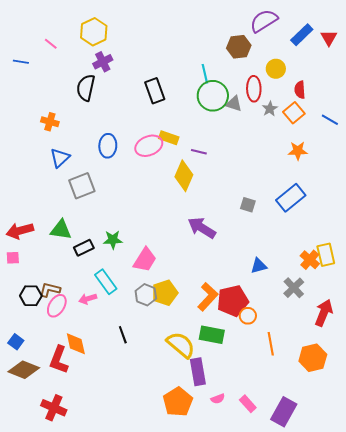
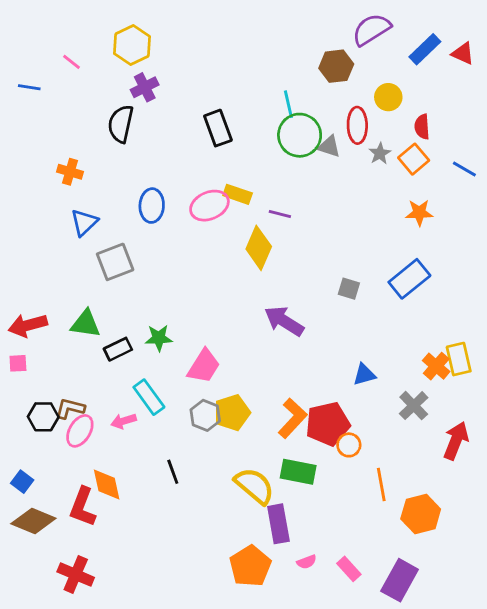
red triangle: (329, 38) -> (463, 53), turned -36
orange hexagon: (313, 358) -> (421, 514), moved

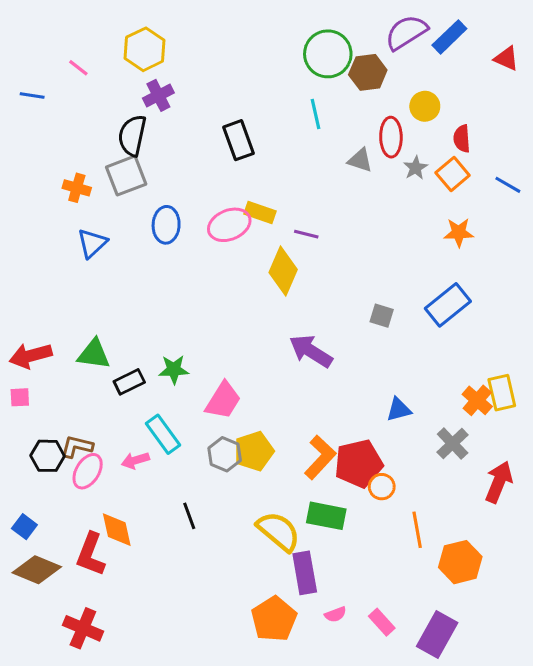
blue rectangle: (425, 49) -> (449, 37), moved
green circle: (300, 135) -> (328, 54), moved
gray square: (115, 262) -> (126, 176), moved

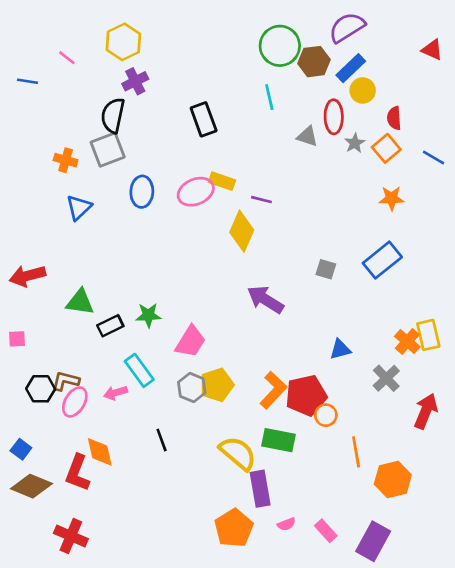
blue rectangle: (449, 37) -> (351, 68), moved
red arrow: (31, 356) -> (27, 276), moved

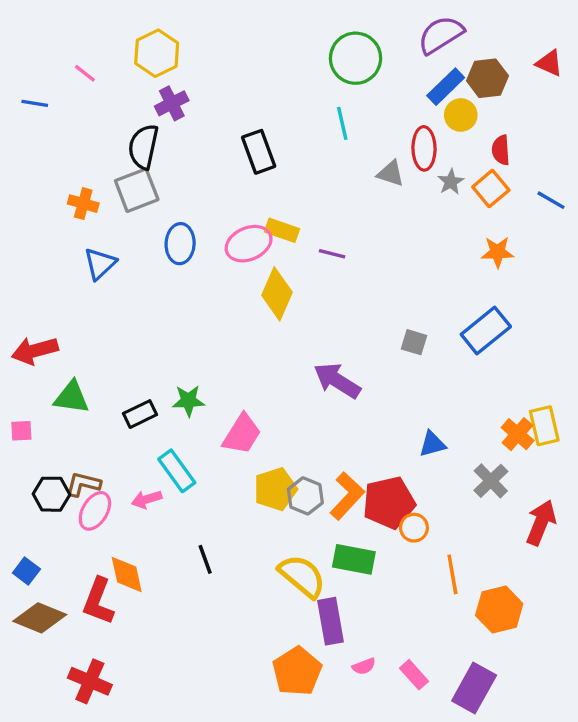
brown hexagon: (314, 62) -> (487, 78), moved
yellow diamond: (242, 231) -> (277, 294), moved
green triangle: (80, 302) -> (72, 397), moved
gray hexagon: (192, 387) -> (305, 496), moved

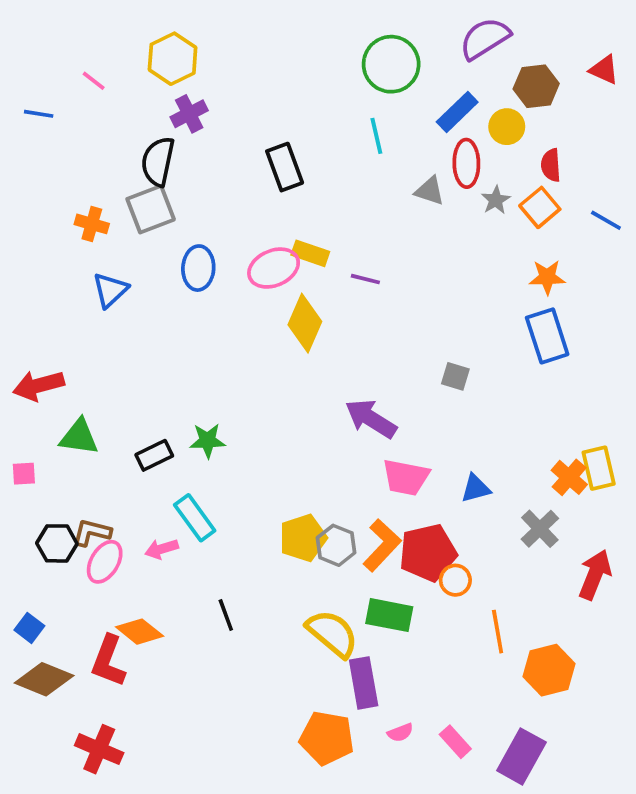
blue rectangle: (446, 87) -> (457, 112), moved
blue rectangle: (486, 331) -> (547, 336), moved, turned -69
pink trapezoid: (242, 434) -> (406, 477), moved, turned 69
orange diamond: (127, 574) -> (140, 632), turned -39
orange pentagon: (297, 671) -> (327, 738), turned -30

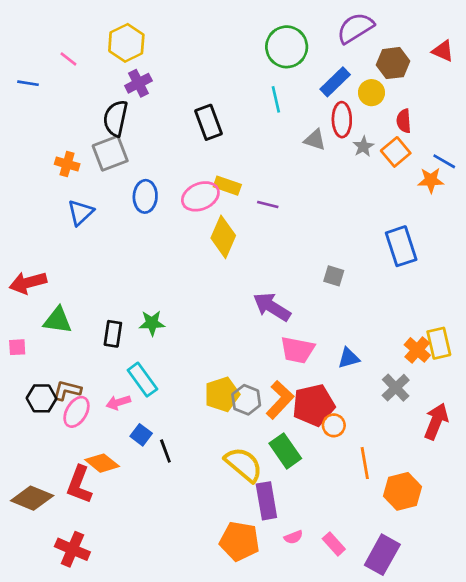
orange star: (547, 277) -> (431, 180), moved
black rectangle: (154, 455) -> (113, 334), turned -55
green rectangle: (389, 615) -> (285, 451), turned 44
blue square: (29, 628) -> (141, 435), moved

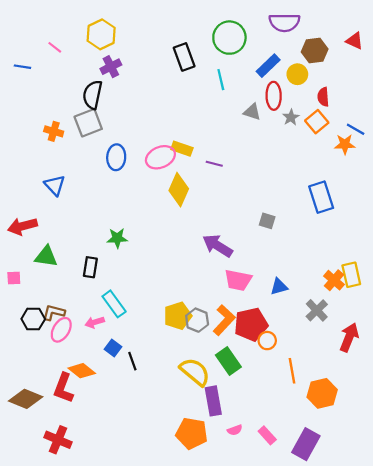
purple semicircle: (355, 28) -> (284, 22), turned -148
black rectangle: (208, 122) -> (184, 57), moved
blue triangle: (81, 213) -> (55, 185), moved, turned -30
green star: (152, 323) -> (117, 238), moved

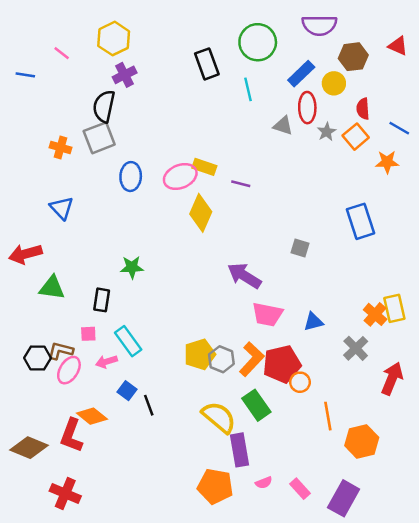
blue line: (356, 129) -> (399, 128), moved
pink square: (14, 278) -> (88, 334), moved

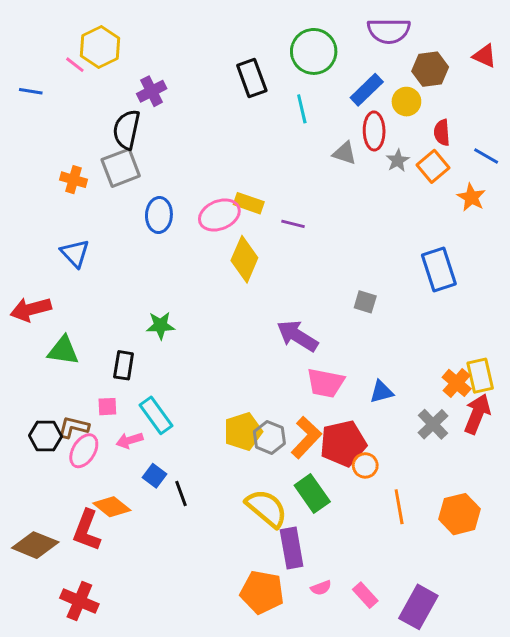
yellow hexagon: (114, 39) -> (100, 47), moved
orange star: (387, 162) -> (471, 197), turned 30
red arrow: (392, 379) -> (477, 414), moved
orange hexagon: (362, 441) -> (460, 514), moved

